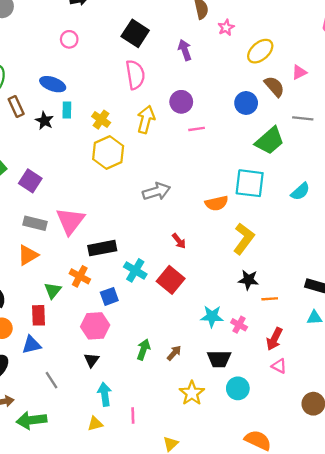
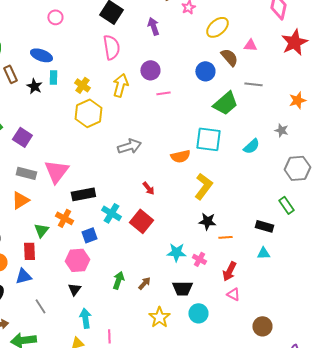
pink triangle: (299, 72) -> (250, 45), turned 32

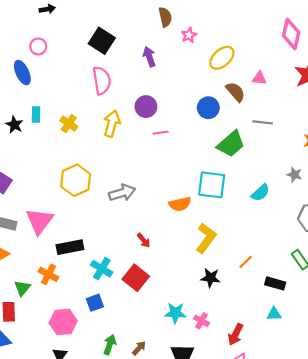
blue ellipse: (41, 55) -> (22, 73), moved, turned 45
yellow hexagon: (88, 113) -> (76, 180), moved
blue square: (89, 235) -> (95, 303), moved
orange line: (225, 237) -> (246, 262), moved, turned -40

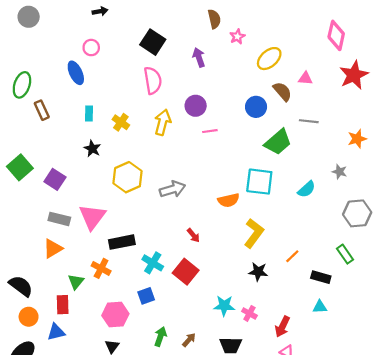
black star: (14, 125) -> (92, 149), moved

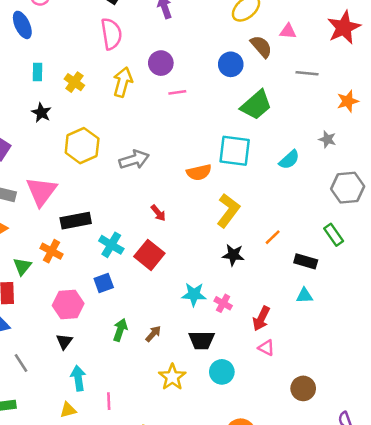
gray line: (309, 121) -> (307, 73), moved

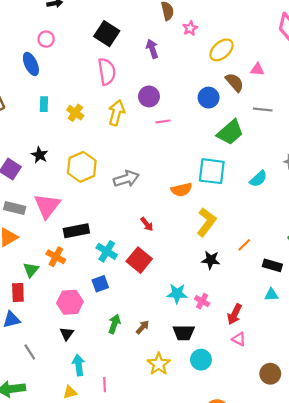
gray line: (307, 73) -> (263, 109), moved
black star: (41, 113) -> (40, 155), moved

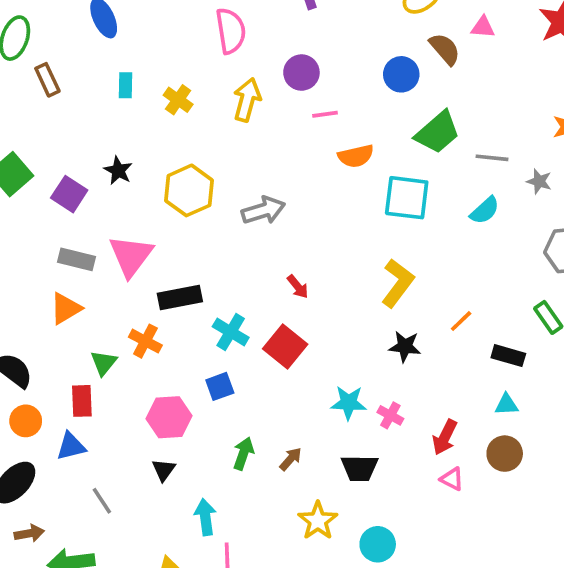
gray line: (263, 109) -> (492, 158), moved
orange semicircle: (181, 190) -> (356, 156), moved
cyan circle: (201, 360) -> (378, 544), moved
cyan arrow: (79, 365) -> (205, 517), moved
brown circle: (270, 374) -> (505, 454), moved

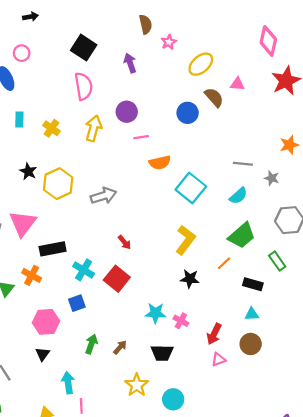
green trapezoid: (438, 132) -> (242, 236), moved
black star: (118, 171) -> (28, 171), moved
cyan square: (407, 198) -> (191, 188), turned 32
pink triangle: (452, 479) -> (219, 359), turned -48

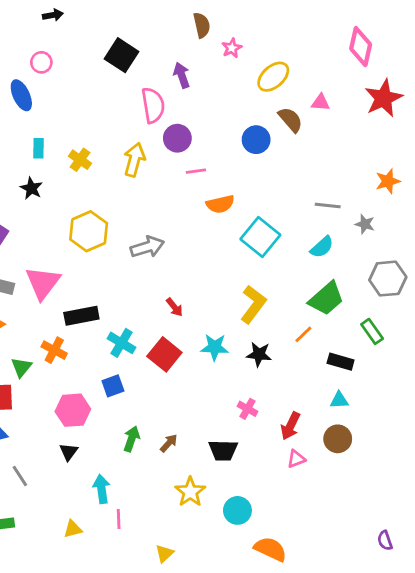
pink semicircle: (84, 86) -> (153, 105), moved
black star: (28, 171) -> (31, 188), moved
cyan star: (155, 313) -> (215, 347), moved

